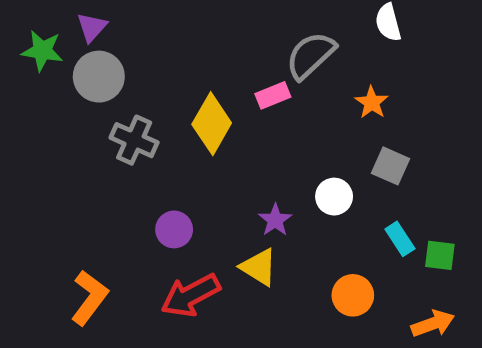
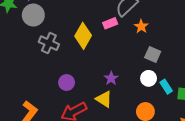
orange star: (372, 102) -> (141, 26), moved
gray square: (390, 166) -> (153, 54), moved
white circle: (334, 197) -> (149, 78), moved

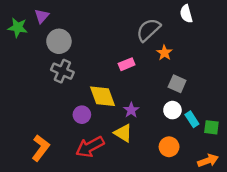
gray circle: (33, 15) -> (59, 41), moved
pink rectangle: (110, 23) -> (127, 64), moved
yellow diamond: (83, 36) -> (103, 96), moved, turned -50

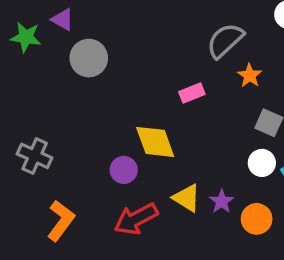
purple triangle: (42, 16) -> (63, 20), turned -42
gray cross: (62, 71) -> (35, 156), moved
purple star: (131, 110) -> (222, 201), moved

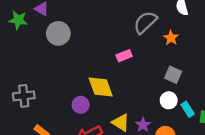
orange star: (250, 76) -> (171, 38), moved
gray cross: (35, 156) -> (24, 96), turned -30

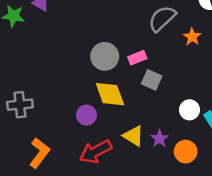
gray circle: (58, 33) -> (105, 56), moved
gray square: (173, 75) -> (152, 80), moved

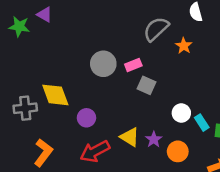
yellow diamond: (110, 94) -> (55, 95), moved

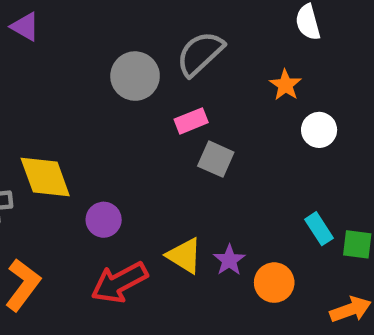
gray semicircle: (156, 29) -> (200, 54), moved
gray circle: (103, 64) -> (135, 76), moved
white circle: (181, 113) -> (319, 130), moved

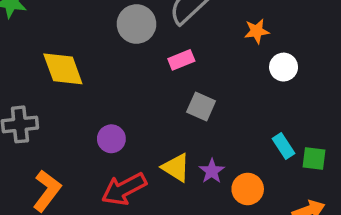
orange star: (285, 85) -> (257, 31), turned 30
gray square: (216, 159) -> (201, 106), moved
yellow diamond: (45, 177) -> (63, 69), moved

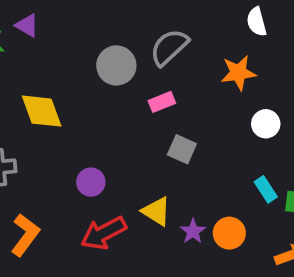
orange star: (257, 31) -> (238, 73), size x1.4
white circle: (284, 67) -> (266, 124), moved
purple star: (212, 171) -> (193, 231), moved

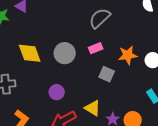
gray circle: (116, 65) -> (65, 53), moved
orange star: (238, 73) -> (128, 55), moved

